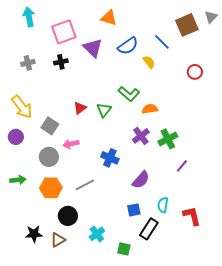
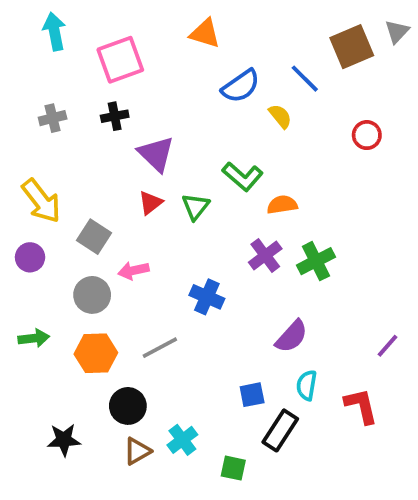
purple triangle: (93, 48) -> (156, 154), moved
purple line: (182, 166) -> (387, 346), moved
purple semicircle: (141, 180) -> (292, 336), moved
brown triangle: (58, 240) -> (137, 451), moved

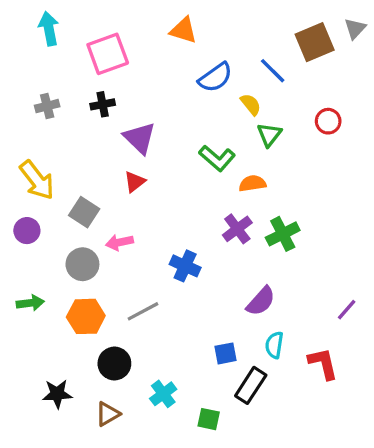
green triangle: (196, 207) -> (269, 135), moved
brown triangle: (137, 451) -> (108, 414), moved

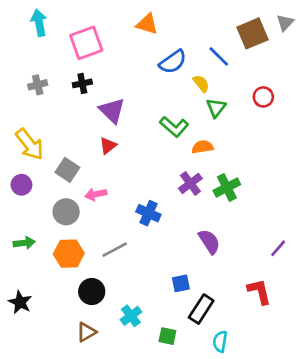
purple semicircle: (261, 301) -> (209, 242), turned -75
cyan semicircle: (274, 345) -> (220, 341), moved
black star: (57, 394) -> (20, 302), moved, turned 30

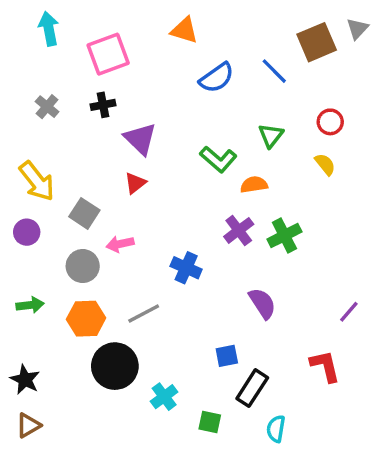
yellow semicircle: (201, 83) -> (325, 164), moved
gray cross: (38, 85) -> (47, 107), turned -36
black circle: (92, 292) -> (115, 366), size x1.4
brown triangle: (86, 332) -> (28, 425), moved

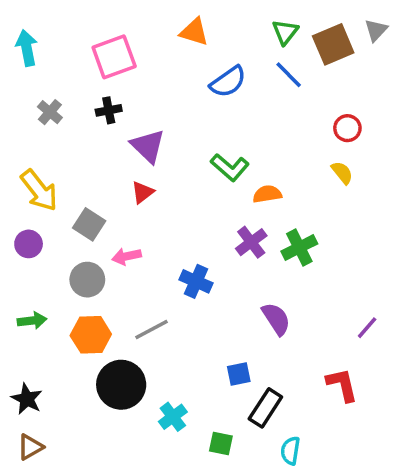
cyan arrow: (49, 29) -> (27, 48), moved
green triangle: (271, 135) -> (285, 32), moved

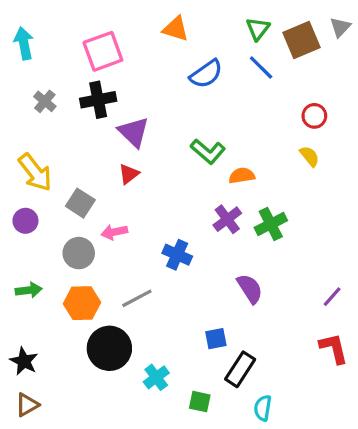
black cross: (109, 110) -> (98, 100), size x1.5
red L-shape: (342, 385) -> (334, 348), moved

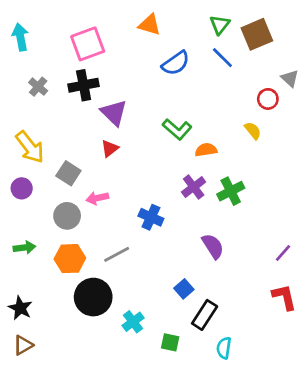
gray triangle: (340, 27) -> (290, 78), moved, turned -30
yellow semicircle: (310, 156) -> (253, 131), moved
blue square: (216, 339) -> (184, 289), turned -30

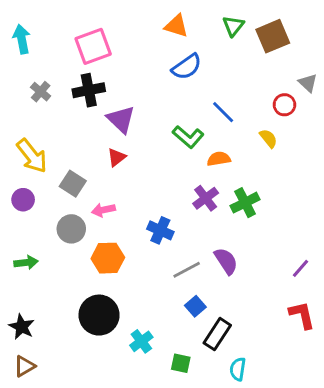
orange triangle: (150, 25) -> (176, 26), moved
blue line: (222, 58) -> (223, 112), moved
gray line: (117, 254) -> (187, 270), moved
orange hexagon: (70, 259) -> (108, 258), moved

